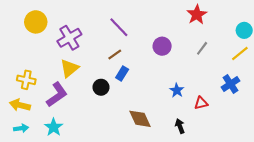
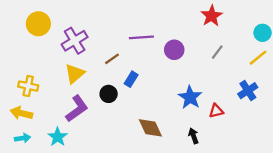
purple line: (119, 27) -> (141, 37), moved, turned -50
brown line: (115, 55) -> (112, 59), moved
blue star: (177, 90) -> (190, 97), size x1.5
purple L-shape: (57, 95) -> (77, 109), moved

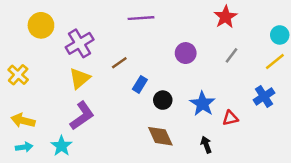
purple line: (141, 37) -> (141, 18), moved
yellow cross: (28, 86) -> (18, 75), moved, turned 30
black circle: (109, 94) -> (163, 100), moved

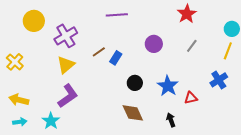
yellow line: (275, 61) -> (228, 51), turned -30
blue rectangle: (140, 84) -> (116, 58), moved

